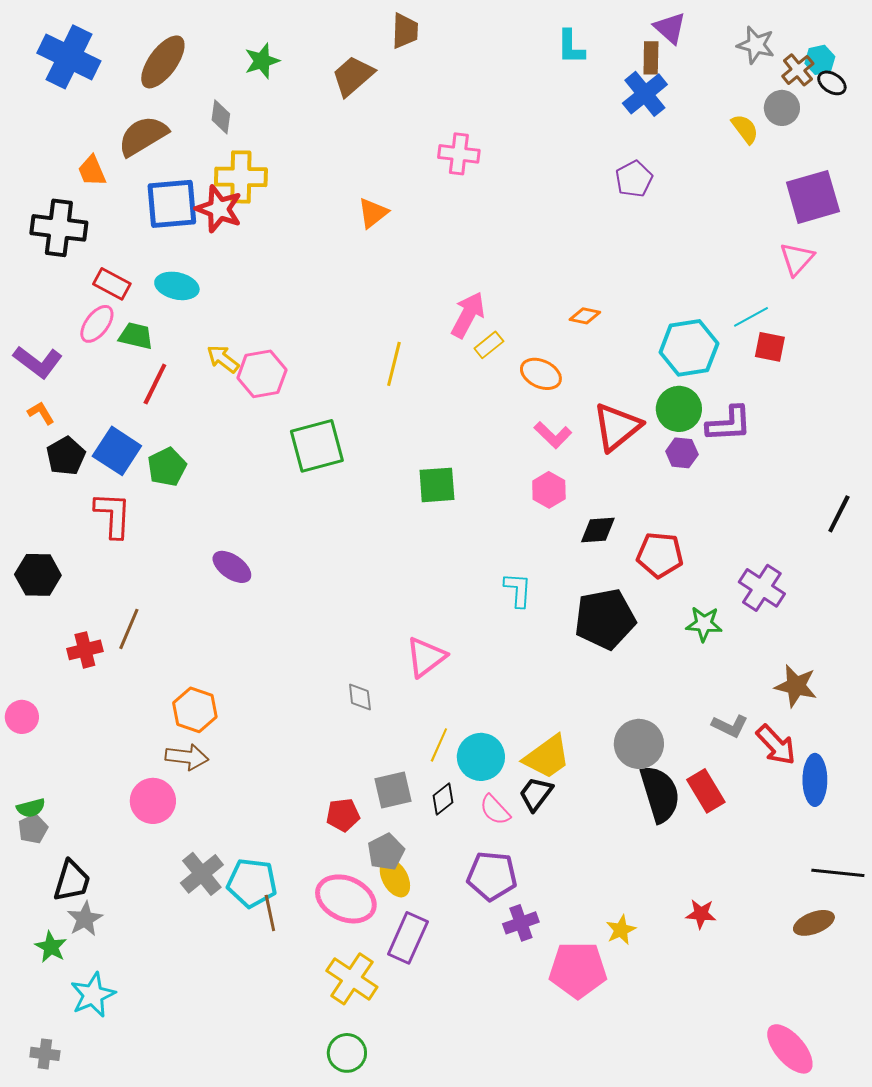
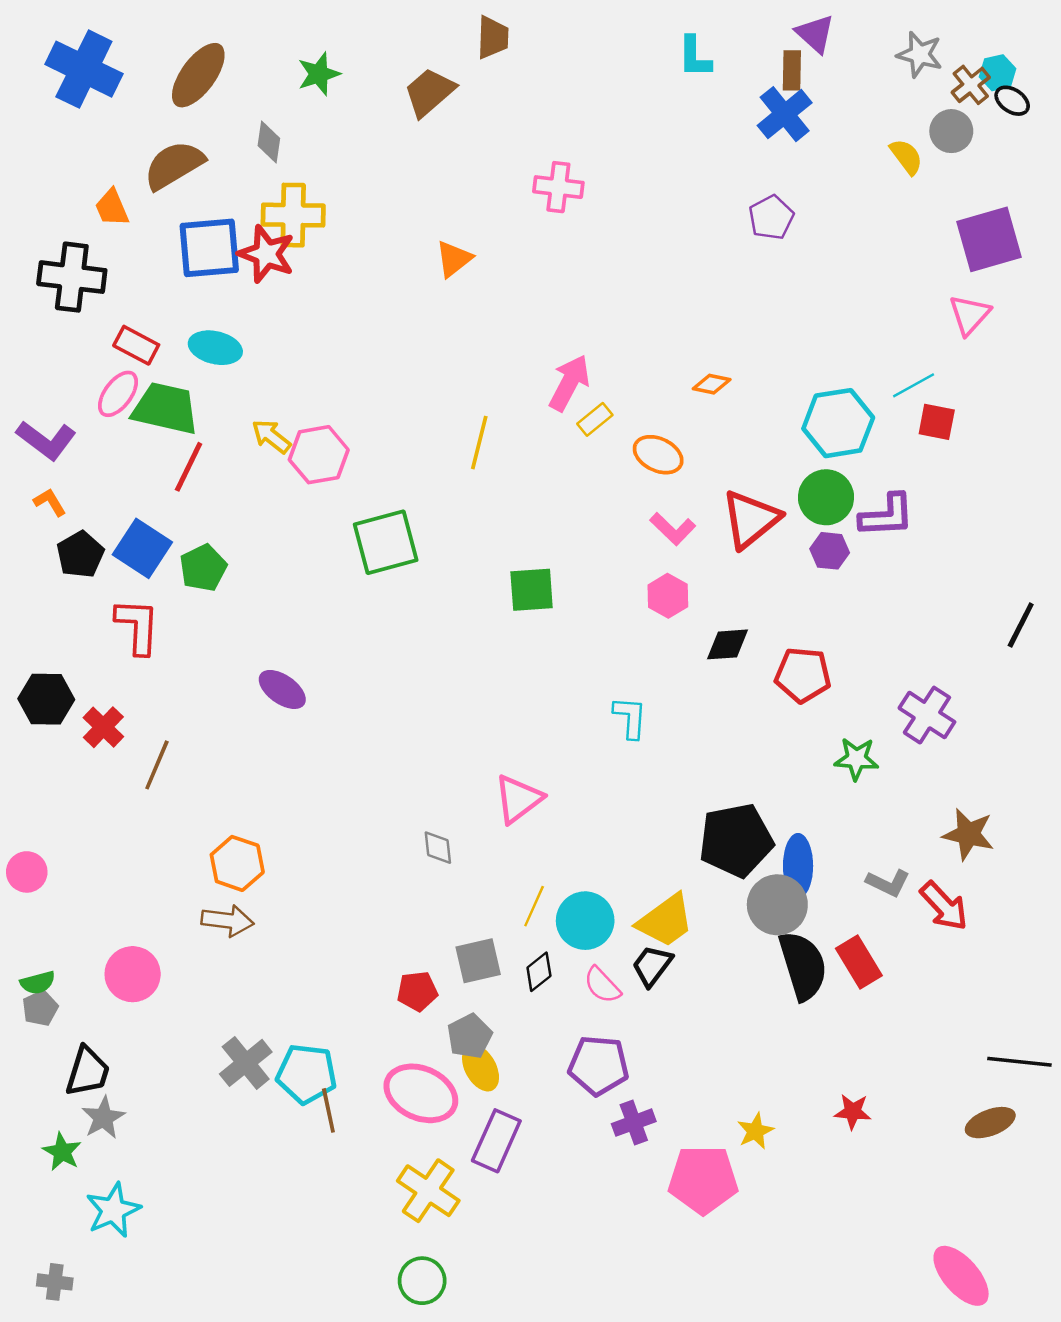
green trapezoid: (136, 336) -> (165, 408), size x1.6
black pentagon: (605, 619) -> (736, 840), moved
red cross: (85, 650) -> (103, 727), moved, turned -32
blue ellipse: (815, 780) -> (798, 866), moved
pink circle: (153, 801) -> (133, 974), moved

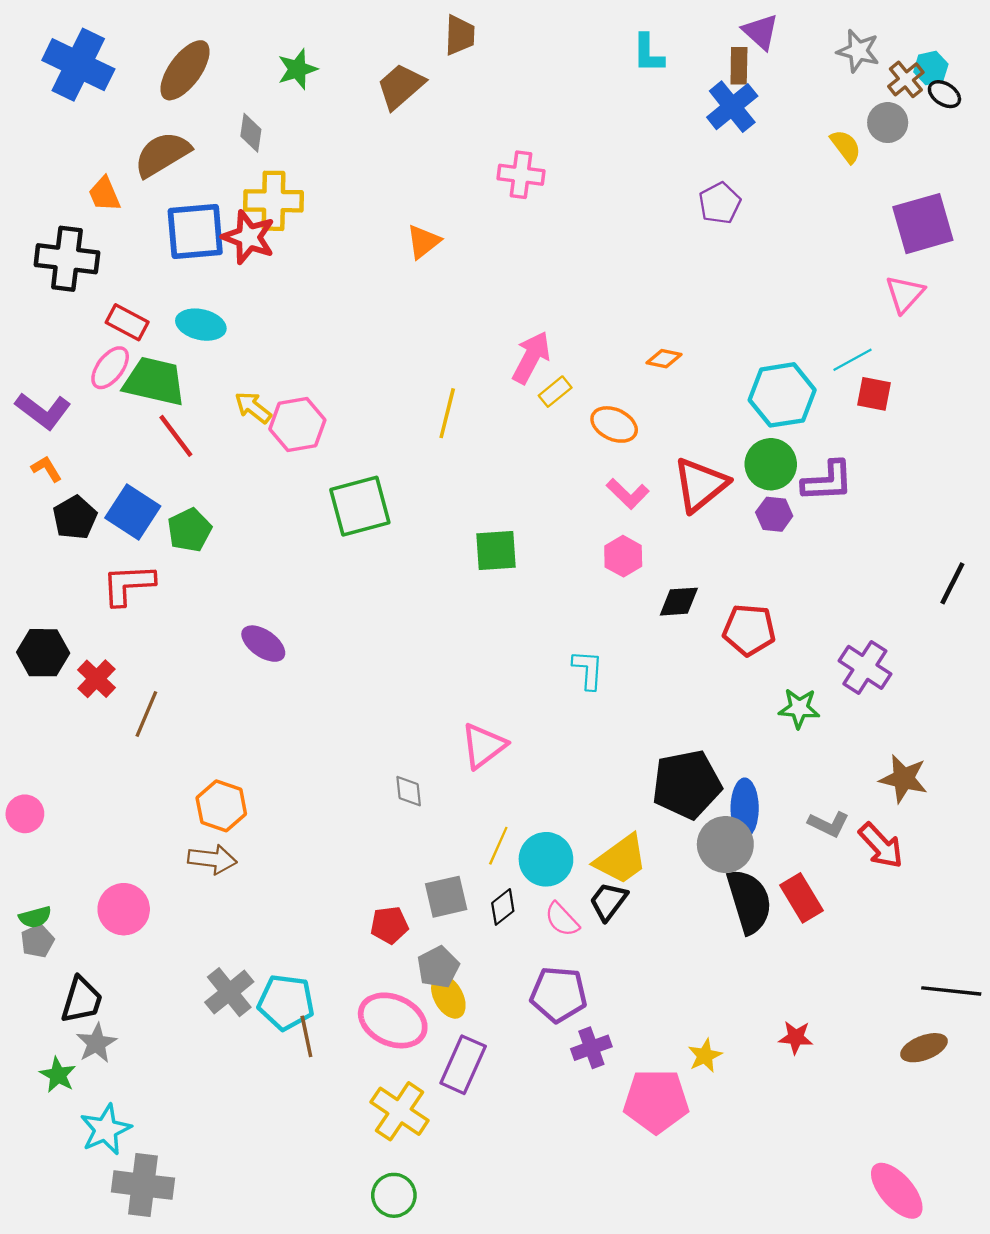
red line: (189, 467) -> (176, 436), turned -63
red L-shape: (137, 626) -> (128, 585), turned -96
gray cross: (55, 1282) -> (143, 1185), moved, size x1.8

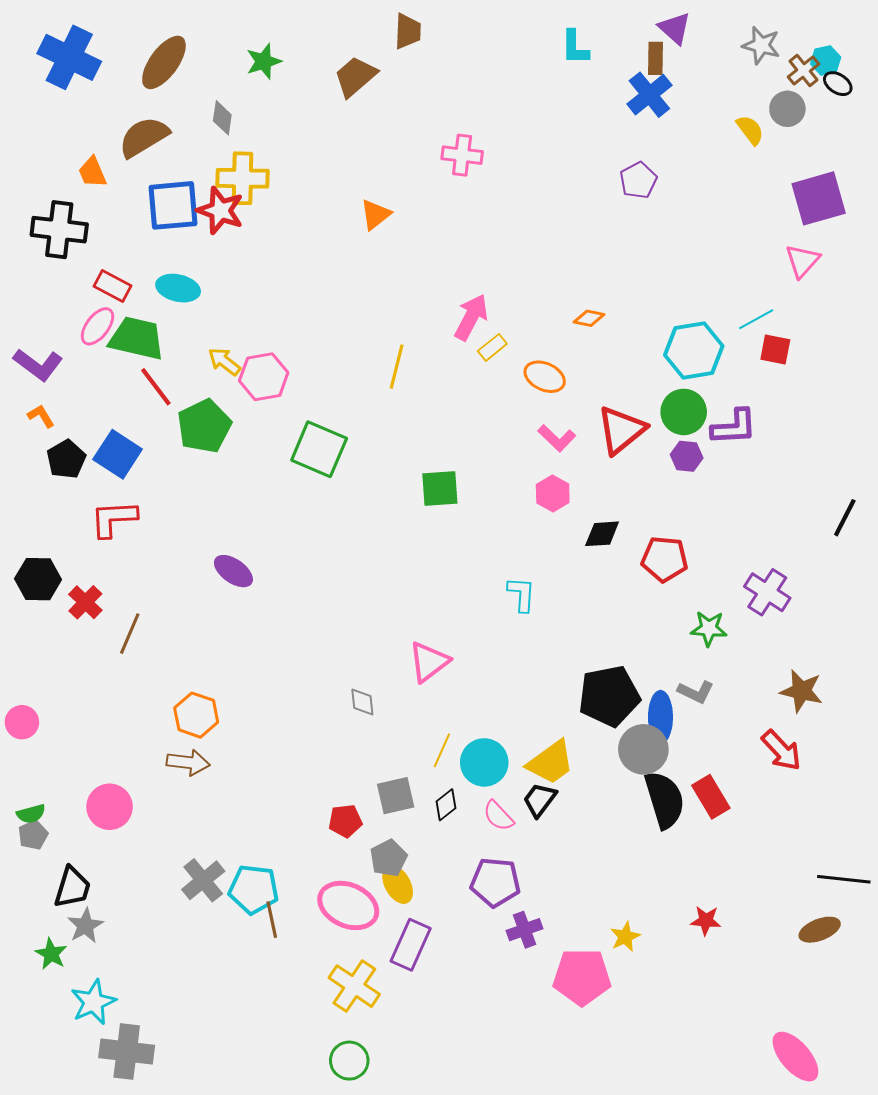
green square: (360, 506) -> (319, 449), turned 38
green pentagon: (190, 530) -> (204, 426), moved, size x1.4
gray L-shape: (829, 824) -> (696, 692), moved

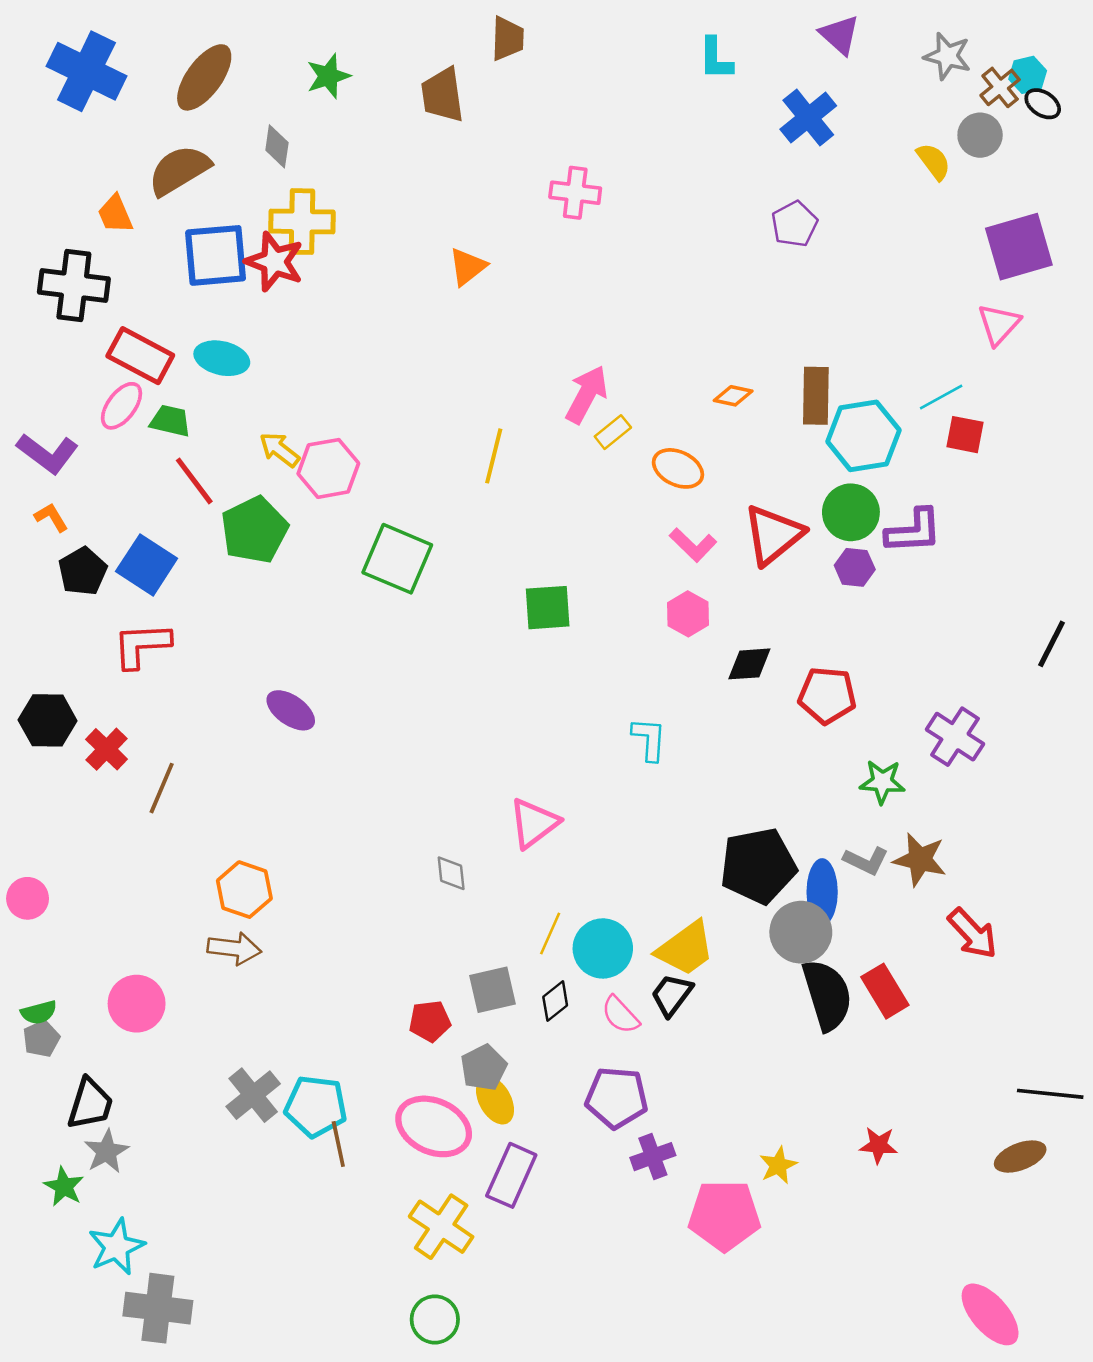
brown rectangle: (655, 58) -> (816, 396), moved, size x1.4
brown trapezoid: (355, 77) -> (442, 95), turned -57
red rectangle: (113, 286) -> (140, 356), size x1.4
green trapezoid: (137, 338) -> (170, 421), size x0.6
brown star: (802, 691) -> (920, 859), moved

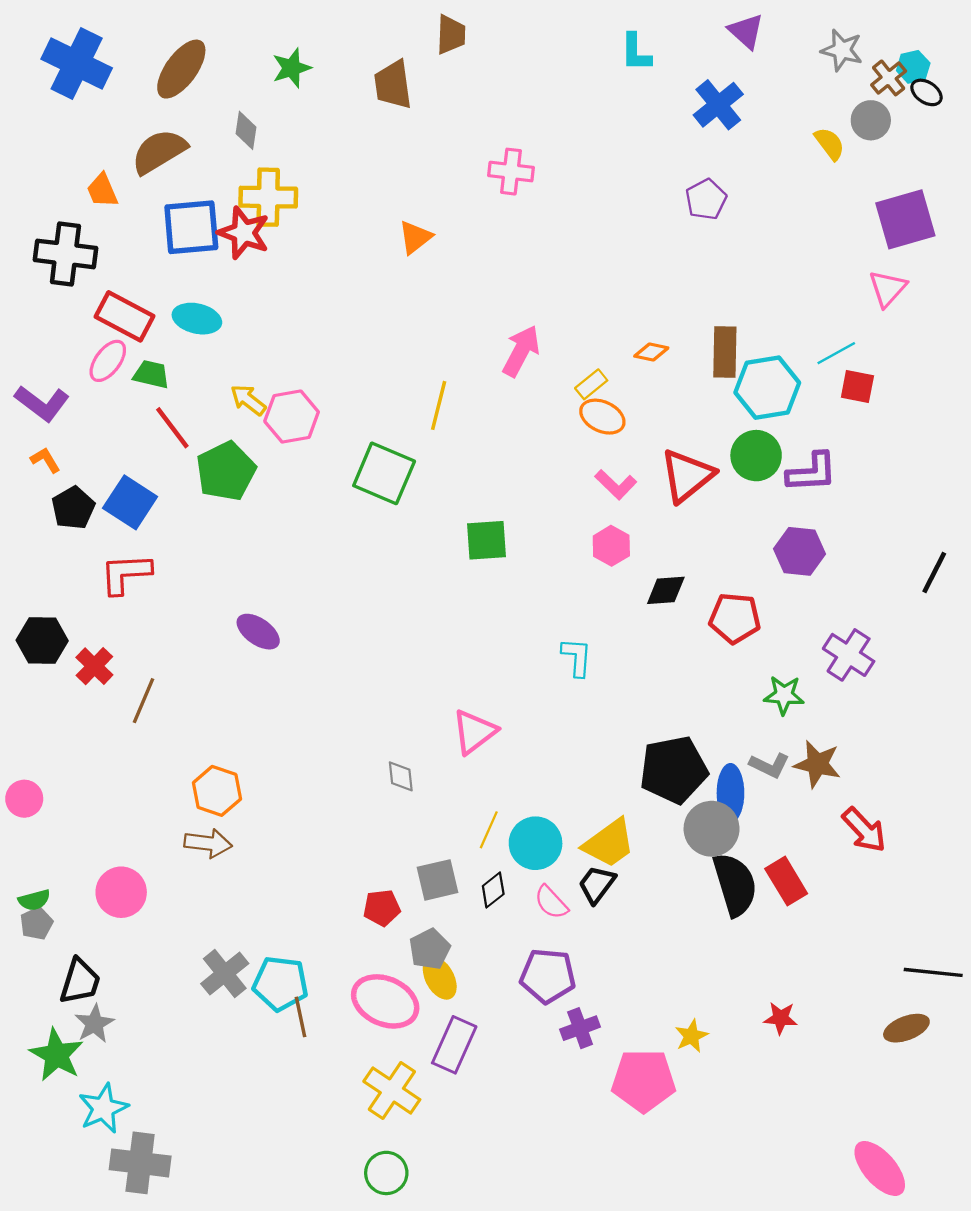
yellow rectangle: (613, 432) -> (591, 384), moved
green square: (397, 559) -> (384, 473), moved
purple hexagon: (855, 567) -> (800, 551), moved, size x1.4
green star: (64, 1187) -> (57, 1055), size x1.5

